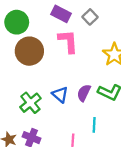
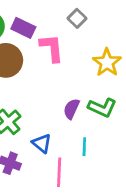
purple rectangle: (61, 14) -> (23, 28), moved
blue triangle: (60, 95) -> (42, 143), moved

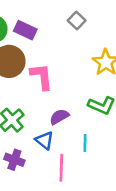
pink L-shape: (52, 48) -> (42, 77), moved
purple semicircle: (71, 109) -> (59, 117), moved, turned 36

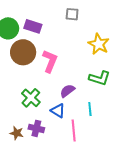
gray square: (77, 20) -> (72, 14), turned -32
pink L-shape: (42, 77) -> (50, 61), turned 35

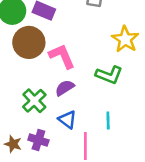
pink L-shape: (50, 61) -> (62, 56), turned -50
green L-shape: (99, 78) -> (109, 75), moved
purple semicircle: (67, 91) -> (65, 88), moved

